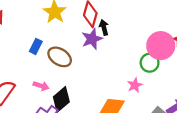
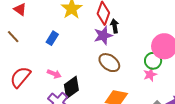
brown ellipse: (60, 57) -> (109, 63), moved
pink star: (135, 85) -> (150, 75), moved

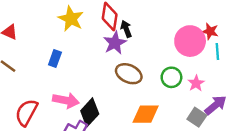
green circle: (153, 61) -> (171, 77), moved
pink arrow: (54, 74) -> (66, 100), size x1.5
pink star: (150, 75) -> (196, 83), moved

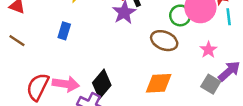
brown ellipse: (129, 74) -> (164, 41), moved
green circle: (171, 77) -> (180, 15), moved
pink arrow: (66, 100) -> (66, 84), moved

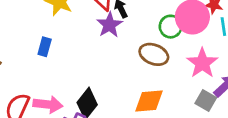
pink star: (208, 50) -> (202, 63), size x1.6

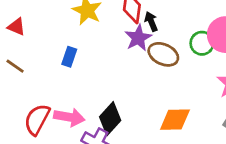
brown ellipse: (154, 54) -> (163, 54), moved

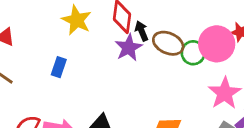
brown ellipse: (163, 54) -> (168, 43), moved

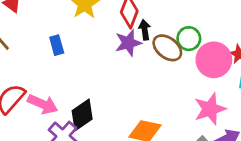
green circle: (193, 53) -> (189, 39), moved
blue rectangle: (59, 67) -> (57, 45), turned -48

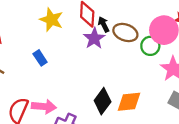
green circle: (189, 39) -> (150, 46), moved
black diamond: (82, 115) -> (103, 101), moved

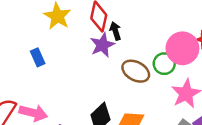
brown ellipse: (125, 32) -> (136, 71), moved

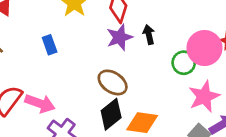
black arrow: (115, 31) -> (149, 35), moved
brown ellipse: (136, 71) -> (113, 82), moved

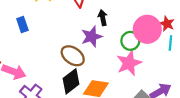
purple star: (120, 37) -> (92, 37), moved
pink star: (204, 96) -> (129, 63), moved

